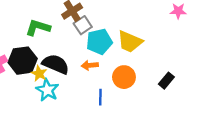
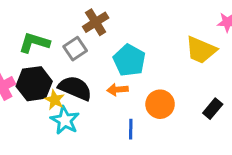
gray square: (83, 25) -> (75, 49), moved
green L-shape: (38, 28) -> (34, 43), moved
cyan pentagon: (99, 42) -> (129, 60), turned -30
yellow trapezoid: (130, 42) -> (201, 50), moved

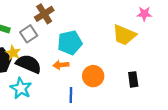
cyan pentagon: (129, 60) -> (70, 43), turned 30
yellow star: (55, 100) -> (13, 53), moved
black rectangle: (213, 109) -> (133, 79), turned -48

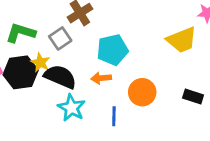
yellow trapezoid: (124, 35) -> (182, 40), turned -45
black rectangle: (133, 79) -> (193, 96), turned -64
cyan star: (21, 88) -> (72, 108), moved

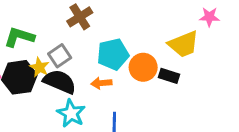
gray square: (60, 38) -> (60, 56), moved
orange circle: (142, 92) -> (143, 67), moved
black rectangle: (193, 96) -> (169, 76), moved

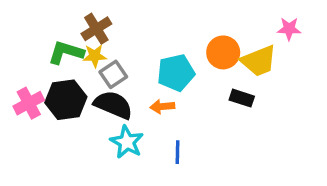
brown cross: (80, 17) -> (96, 29), moved
yellow star: (39, 67) -> (95, 56), moved, turned -30
orange circle: (143, 67) -> (223, 52), moved

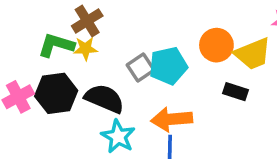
gray square: (113, 74) -> (141, 68), moved
orange arrow: (162, 107) -> (172, 119), moved, size x1.6

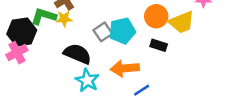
black rectangle: (235, 92) -> (159, 45), moved
black hexagon: (56, 93) -> (22, 32), moved
blue line: (170, 147) -> (142, 90), moved, turned 56

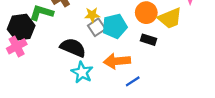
yellow star: (64, 19) -> (92, 15), moved

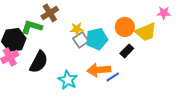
black rectangle: (149, 40) -> (127, 51), turned -64
black semicircle: (73, 48) -> (39, 62), moved, turned 95
blue line: (133, 81) -> (113, 77), moved

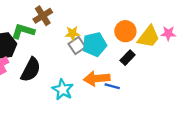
pink star: (164, 13) -> (168, 33), moved
yellow trapezoid: (146, 32) -> (149, 37), turned -30
blue line: (113, 77) -> (112, 86), turned 48

